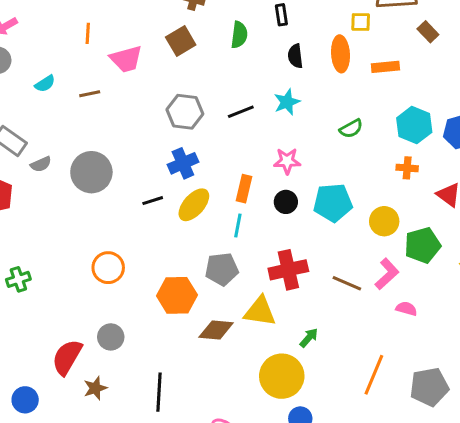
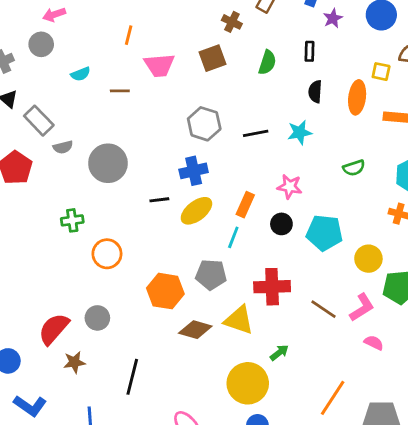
green cross: (18, 279) -> (72, 220), moved

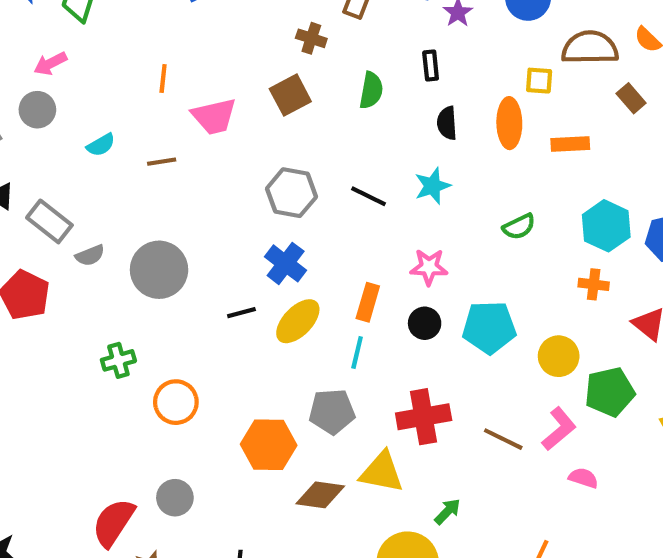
black line: (256, 133) -> (368, 196), turned 45
blue cross: (194, 171) -> (286, 263), turned -32

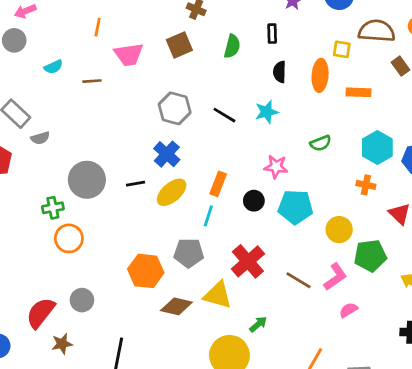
pink star: (429, 267) -> (276, 167), moved
gray circle: (159, 270) -> (87, 180), moved
orange circle: (176, 402) -> (69, 238), moved
red cross: (424, 417) -> (248, 261), turned -36
pink semicircle: (583, 478) -> (348, 310), turned -54

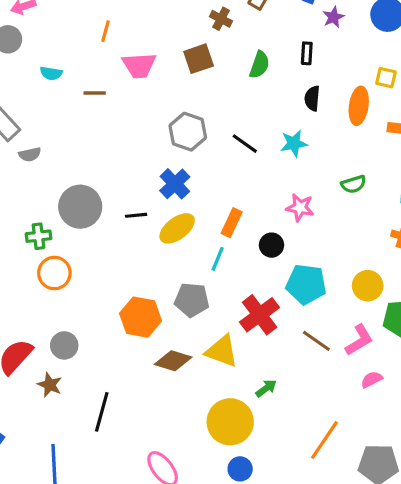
cyan semicircle: (53, 67) -> (51, 73), turned 30
cyan pentagon: (296, 207) -> (306, 284), moved
brown star: (62, 344) -> (50, 385), moved, turned 30

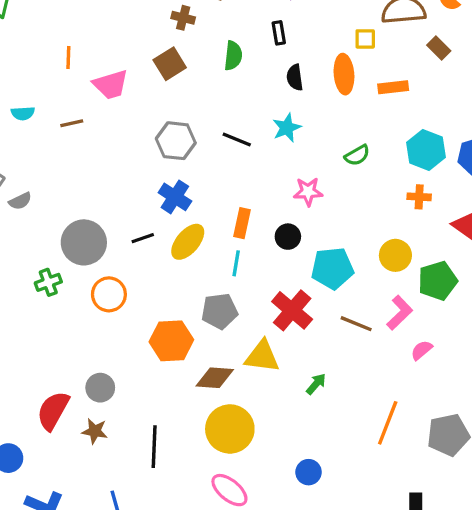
orange circle: (54, 273) -> (109, 294), moved
yellow circle: (230, 422) -> (230, 429), moved

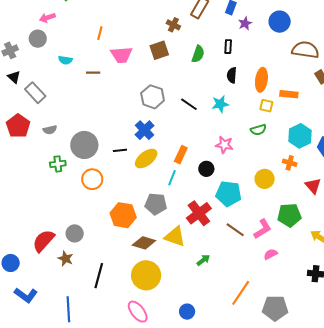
yellow square: (365, 39) -> (266, 106), moved
gray semicircle: (20, 201) -> (50, 130), moved
yellow circle: (395, 255) -> (265, 179), moved

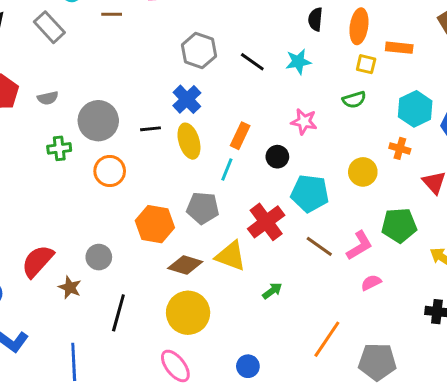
gray rectangle: (35, 93) -> (49, 27), moved
yellow ellipse: (146, 159) -> (189, 141), turned -70
gray circle: (75, 233) -> (99, 257), moved

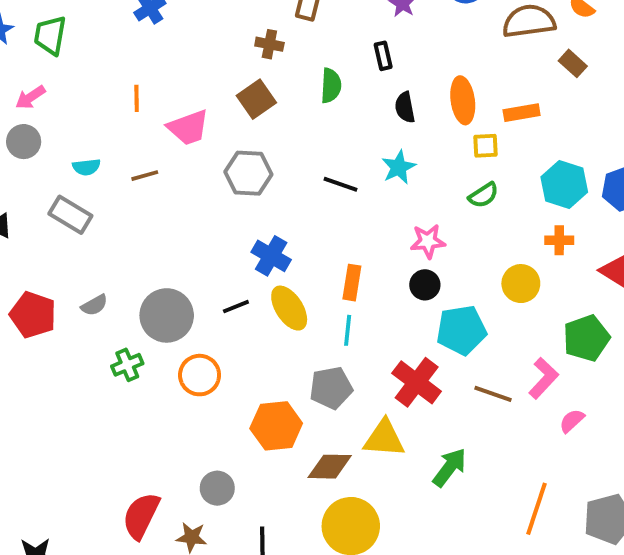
gray hexagon: (199, 51) -> (248, 173), moved
black circle: (277, 157) -> (425, 285), moved
green arrow: (272, 291) -> (450, 467), size x1.5

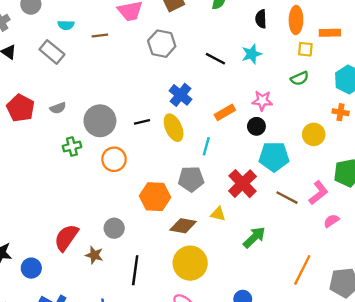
blue cross: (271, 256) -> (180, 95), moved
orange rectangle: (352, 283) -> (225, 112), moved, turned 42
yellow triangle: (384, 438) -> (218, 214), size x0.6

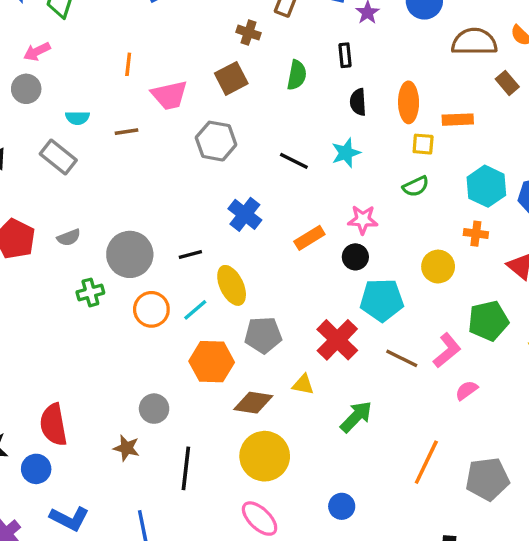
yellow ellipse: (174, 128) -> (232, 285), moved
cyan line: (206, 146) -> (195, 310), moved, turned 36
red semicircle: (66, 238) -> (53, 425), moved, turned -44

